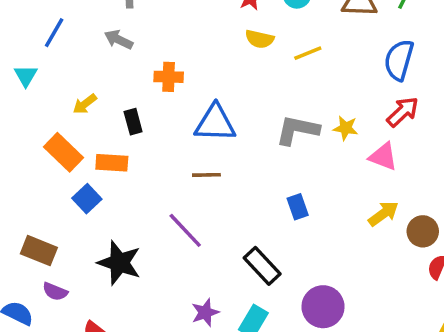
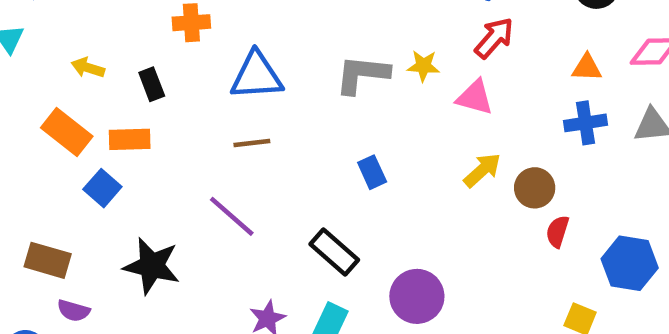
yellow arrow: (85, 104) -> (88, 68), turned 60

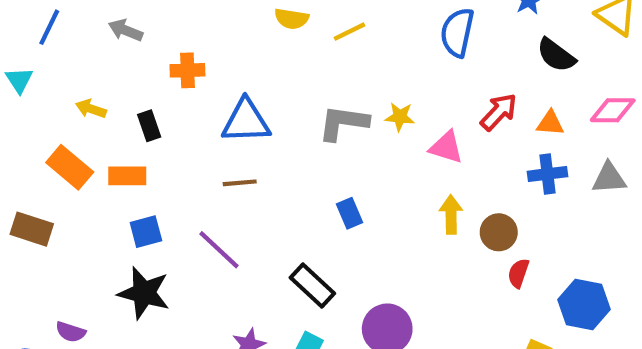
red arrow: (494, 38) -> (499, 112), moved
yellow arrow: (482, 170) -> (451, 215), turned -51
blue square: (102, 188) -> (146, 232), moved, turned 32
brown rectangle: (48, 260) -> (32, 229), moved

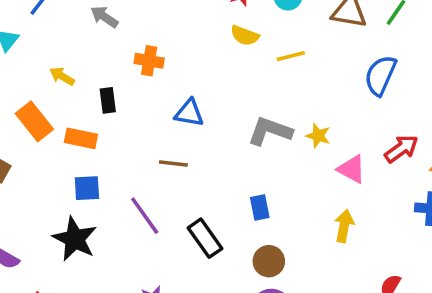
blue triangle: (246, 121) -> (189, 113), size x0.7
brown circle: (499, 232) -> (269, 261), moved
black rectangle: (312, 285) -> (205, 238), moved

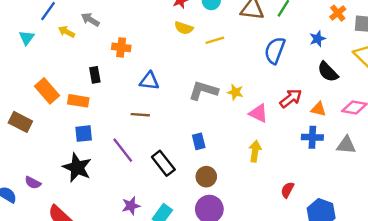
yellow arrow: (62, 76) -> (67, 32), moved

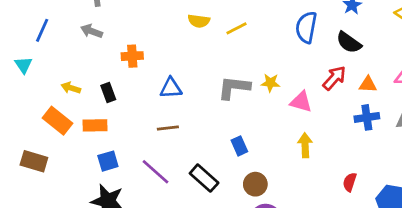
yellow arrow: (67, 32) -> (71, 88), moved
black semicircle: (328, 72) -> (349, 42), moved

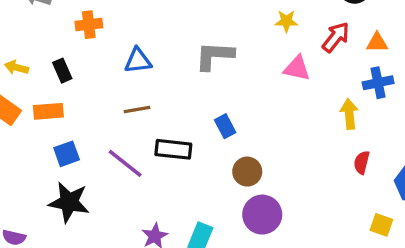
yellow star: (270, 83) -> (286, 21), moved
yellow arrow: (305, 145) -> (349, 114), moved
black rectangle: (204, 178) -> (173, 149), moved, turned -32

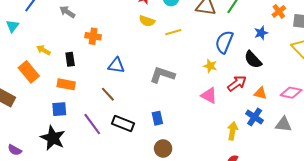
blue cross: (378, 83) -> (255, 117), turned 30
brown line: (137, 110) -> (108, 94), turned 42
orange rectangle: (48, 111) -> (66, 84), moved

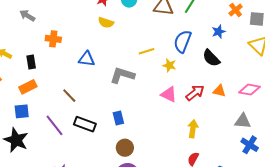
yellow line: (173, 32) -> (147, 51), moved
blue triangle: (116, 65) -> (87, 59), moved
red arrow: (237, 83) -> (195, 93), moved
orange rectangle: (66, 84) -> (28, 87), turned -36
blue cross: (255, 117) -> (250, 145), moved

